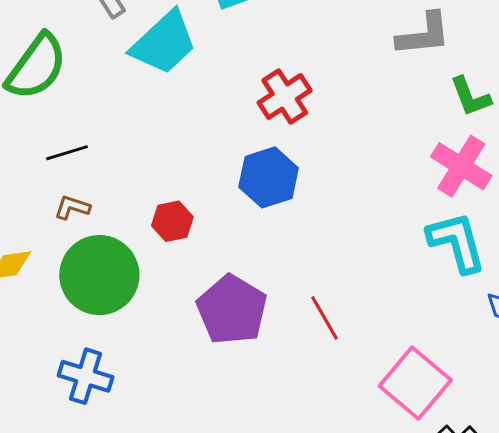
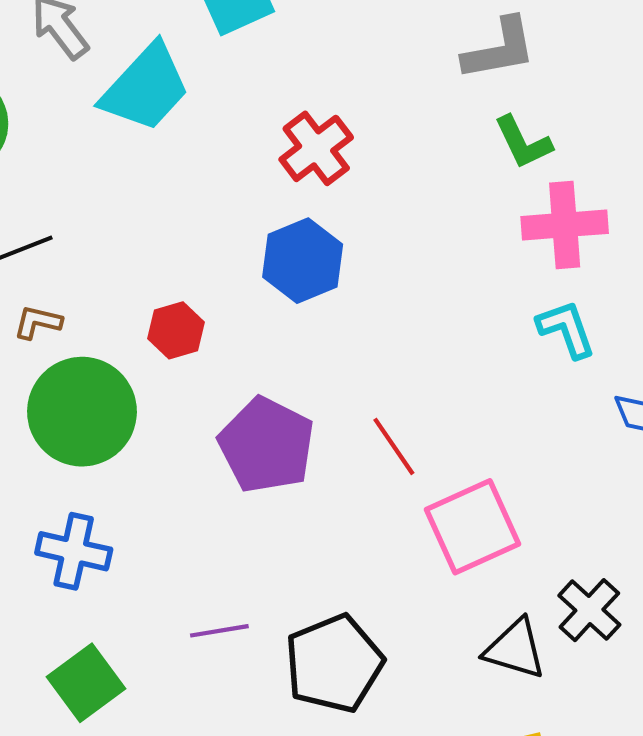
green L-shape: (470, 97) -> (523, 142), moved
pink cross: (461, 166) -> (565, 225), turned -32
cyan L-shape: (457, 242) -> (566, 329), size x0.7
pink square: (415, 383) -> (472, 527), moved, turned 30

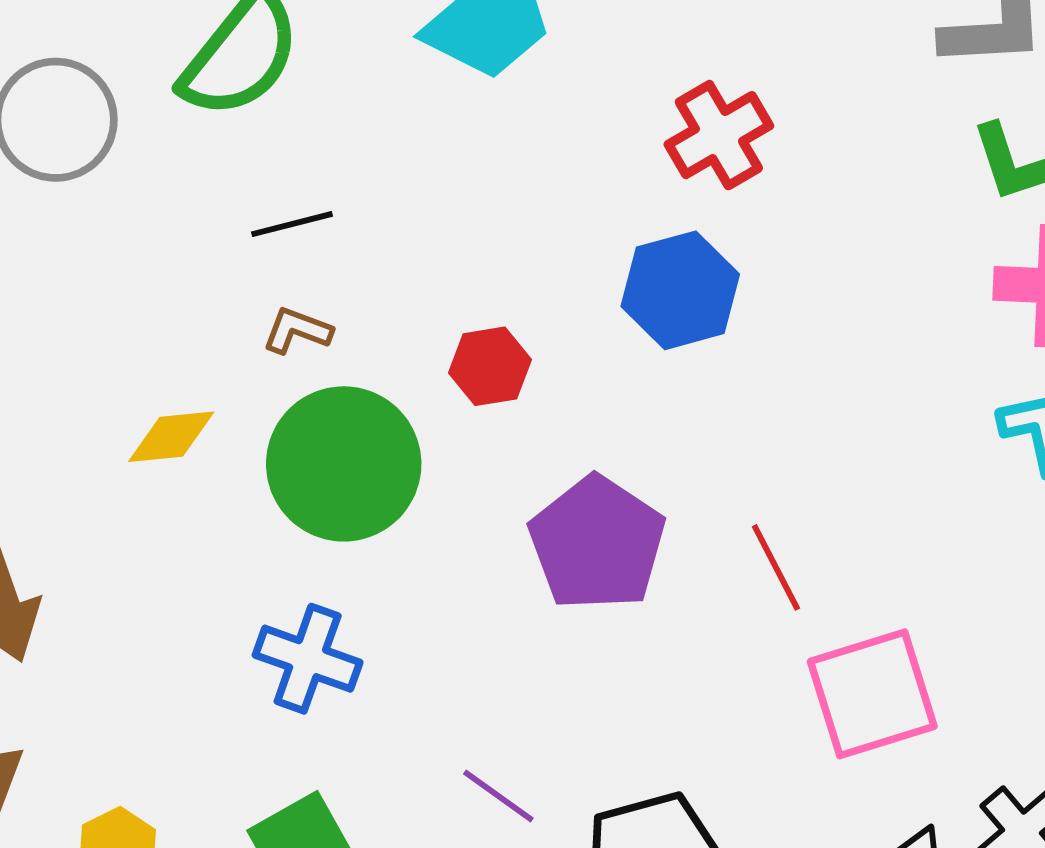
purple line: (219, 631) -> (498, 796), turned 38

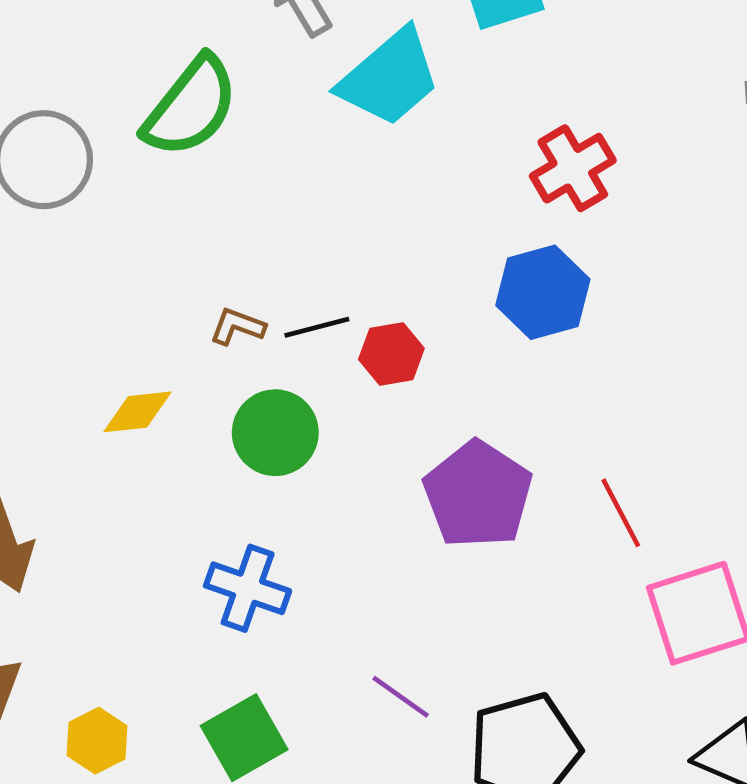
black line: (292, 224) -> (317, 327), moved
green circle: (344, 464) -> (275, 433), size x0.7

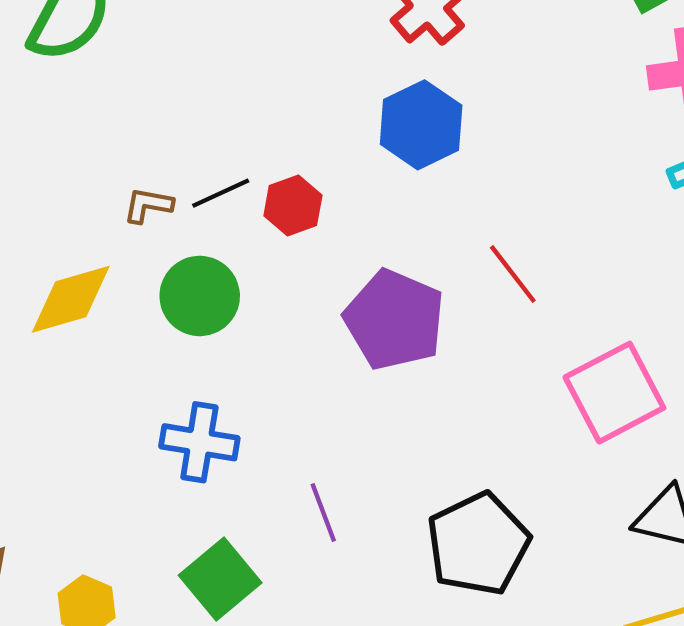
yellow diamond: (138, 412) -> (71, 299), size x1.4
red line: (621, 513) -> (513, 274), moved
purple line: (401, 697) -> (323, 512), moved, turned 44

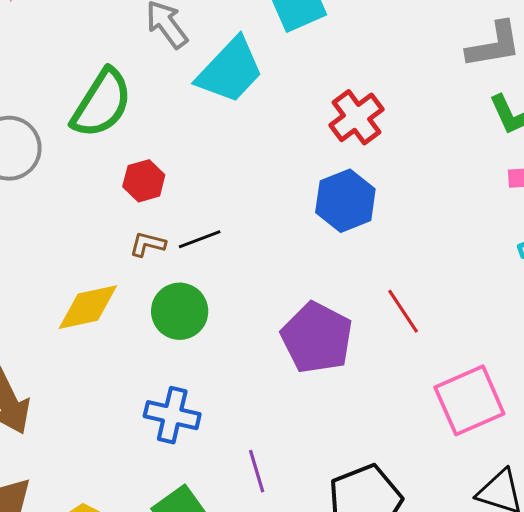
red hexagon: (293, 205) -> (144, 181), moved

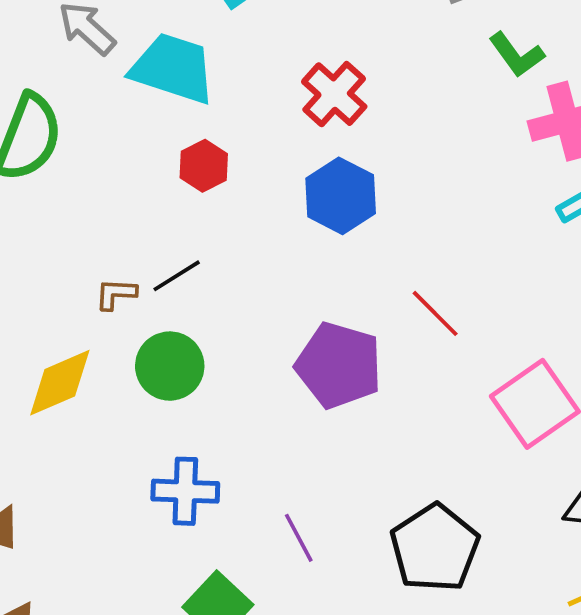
cyan trapezoid: (230, 71) -> (173, 68), turned -104
red hexagon: (144, 181) -> (204, 166), moved

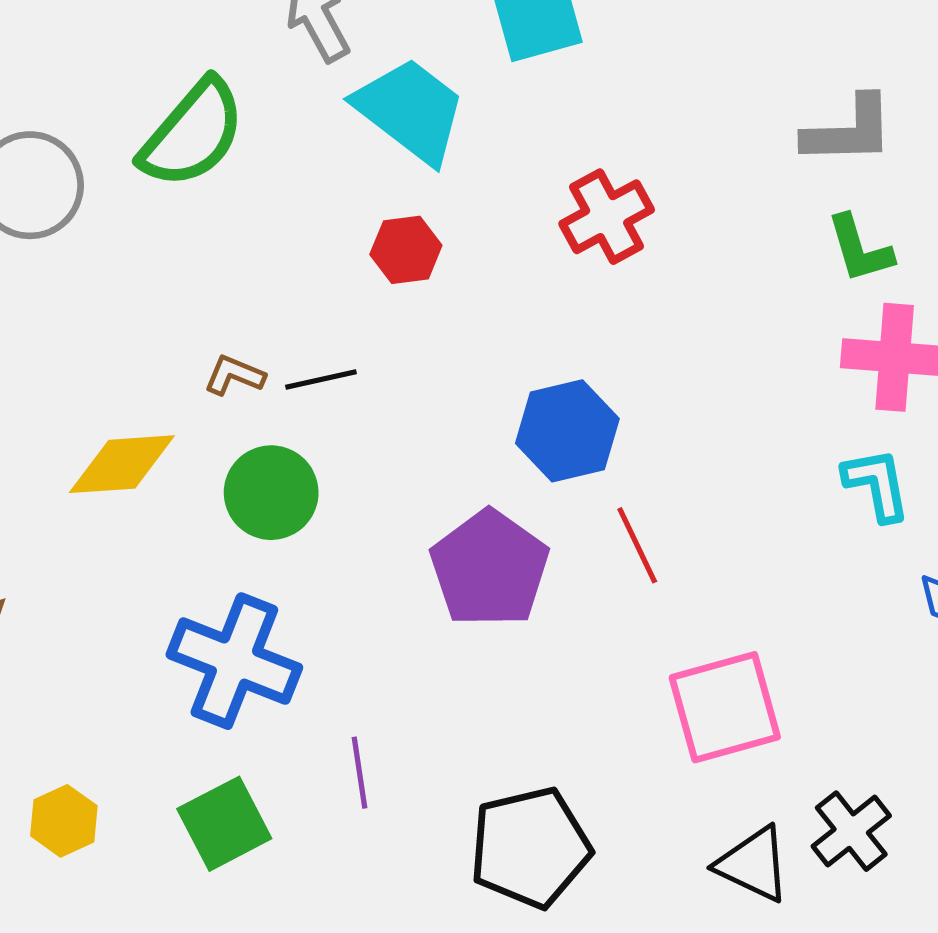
blue hexagon: (341, 196) -> (567, 431), moved
blue cross: (185, 491) -> (234, 661), size x1.4

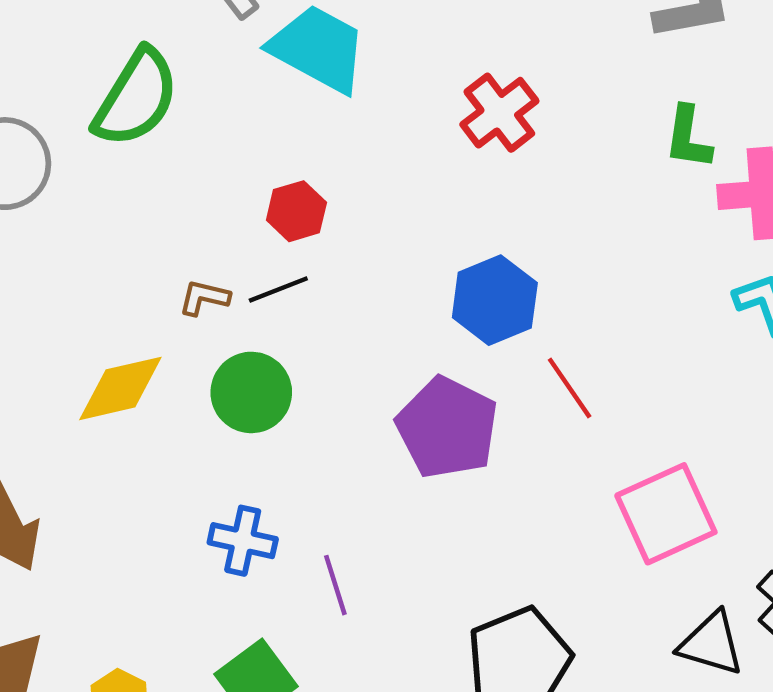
green L-shape: (860, 249) -> (688, 138), moved, turned 34
red hexagon: (406, 250) -> (296, 211), moved
blue cross: (234, 661) -> (243, 541), size x0.6
purple line: (359, 773) -> (335, 585), moved

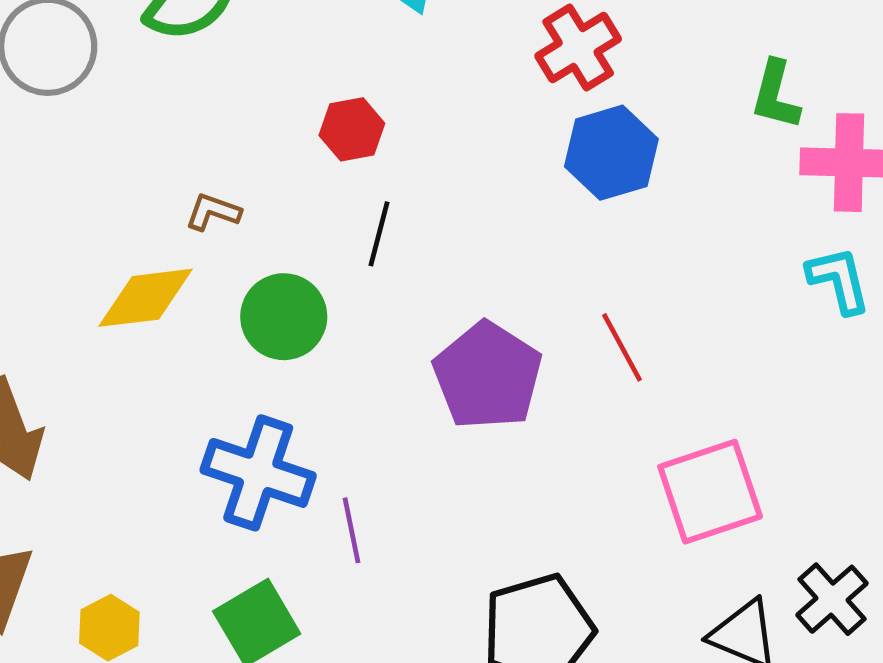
black line: (278, 290) -> (379, 234), moved, turned -60
brown L-shape: (204, 298) -> (213, 212), moved
blue hexagon: (495, 300) -> (611, 153), moved
blue cross: (243, 541) -> (258, 473), size x1.5

